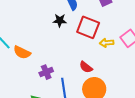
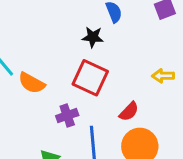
red square: (88, 27) -> (90, 78), moved
red semicircle: (86, 67) -> (129, 112), turned -88

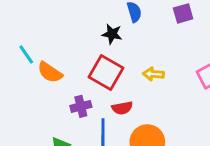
yellow arrow: (163, 76) -> (153, 74), moved
red semicircle: (129, 112) -> (122, 108), moved, turned 30

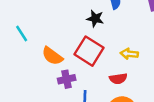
orange semicircle: (50, 72) -> (52, 56), moved
red semicircle: (122, 108) -> (118, 79), moved

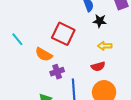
black star: (95, 19) -> (100, 21), moved
red square: (89, 51) -> (63, 34), moved

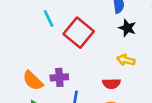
cyan line: (17, 39) -> (49, 18), moved
orange semicircle: (44, 54) -> (33, 81), moved

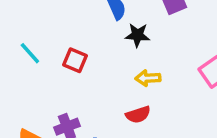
red square: (79, 33) -> (75, 60), size x0.6

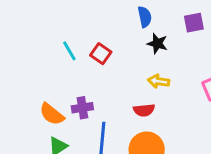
cyan line: (30, 53) -> (69, 51), moved

